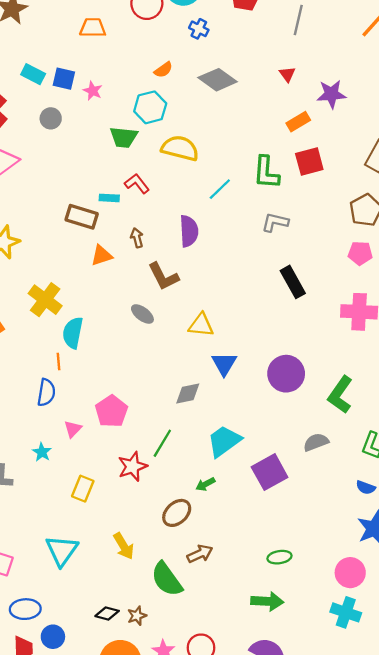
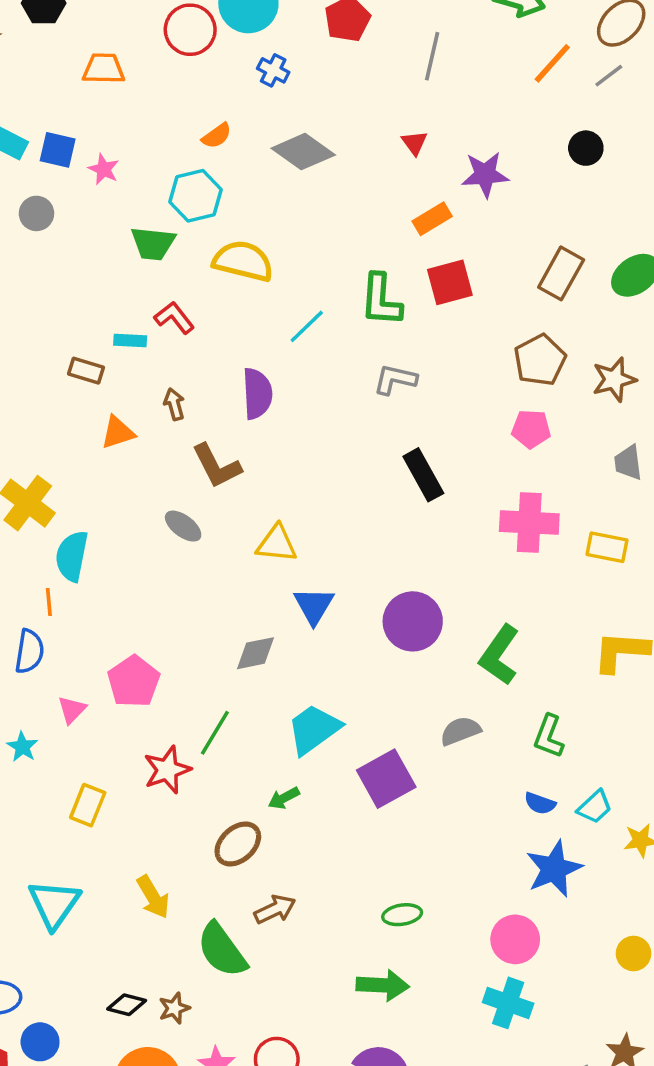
brown rectangle: (82, 217) -> (86, 371), size x0.7

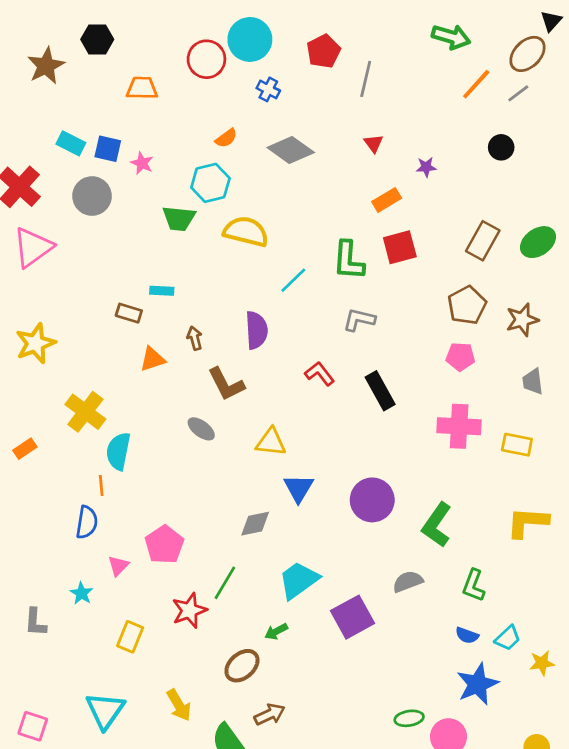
gray line: (432, 56) -> (366, 79), moved
purple star: (485, 175) -> (426, 167), size x0.6
gray circle: (36, 213) -> (92, 196), size x1.5
red L-shape: (174, 318) -> (320, 374), moved
green ellipse: (402, 915) -> (409, 718), moved

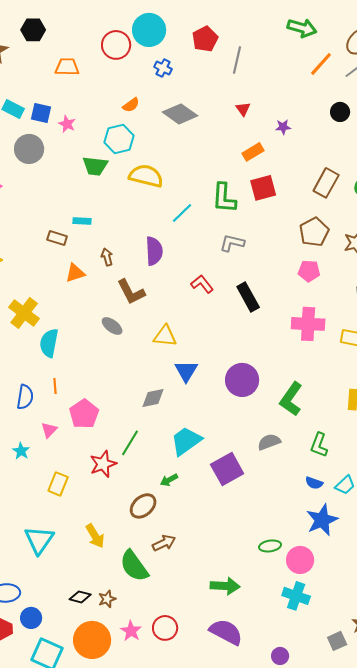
orange line: (101, 485) -> (55, 386), moved

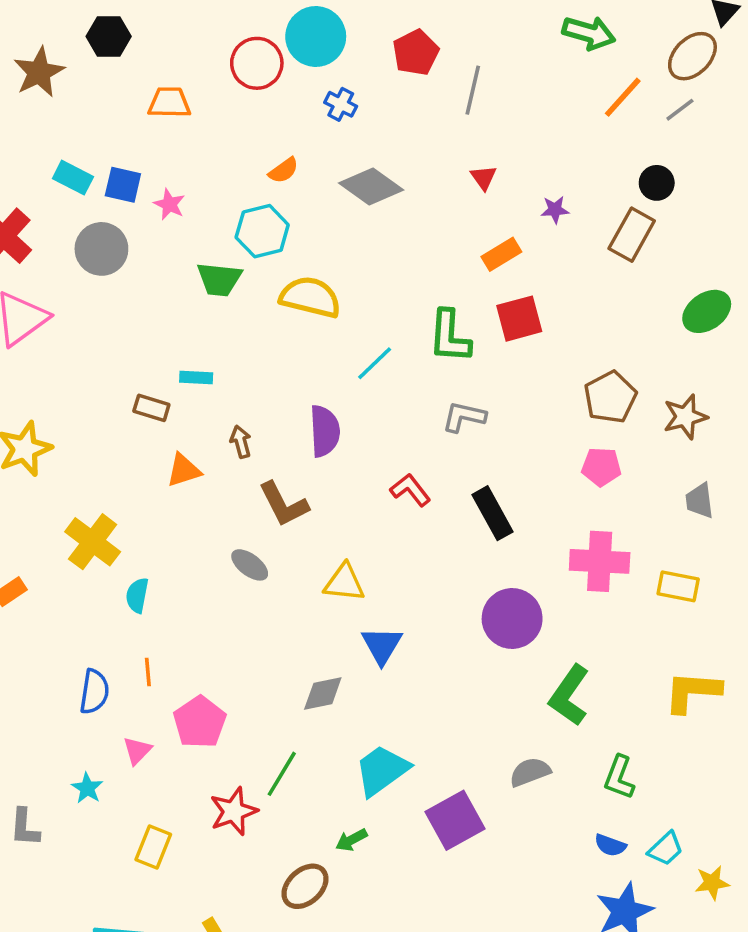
brown rectangle: (326, 183) -> (632, 235), moved
cyan semicircle: (49, 343) -> (137, 595), size x0.7
purple circle: (242, 380) -> (512, 619), moved

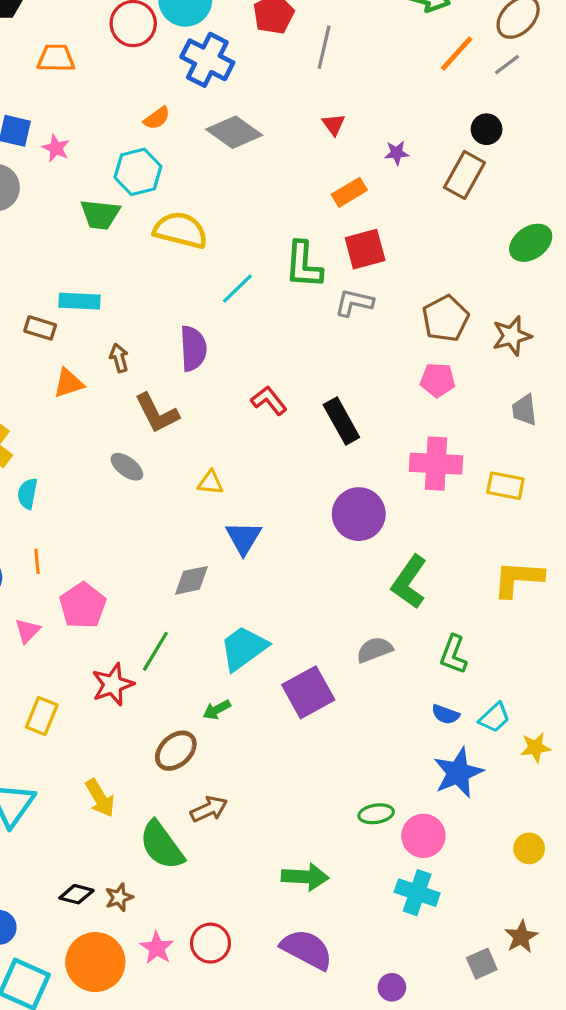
blue cross: (341, 104) -> (207, 60), size x1.8
cyan rectangle: (196, 377) -> (80, 301), size x1.4
gray L-shape: (464, 417) -> (354, 303), moved
yellow triangle: (344, 583) -> (210, 483), size x0.7

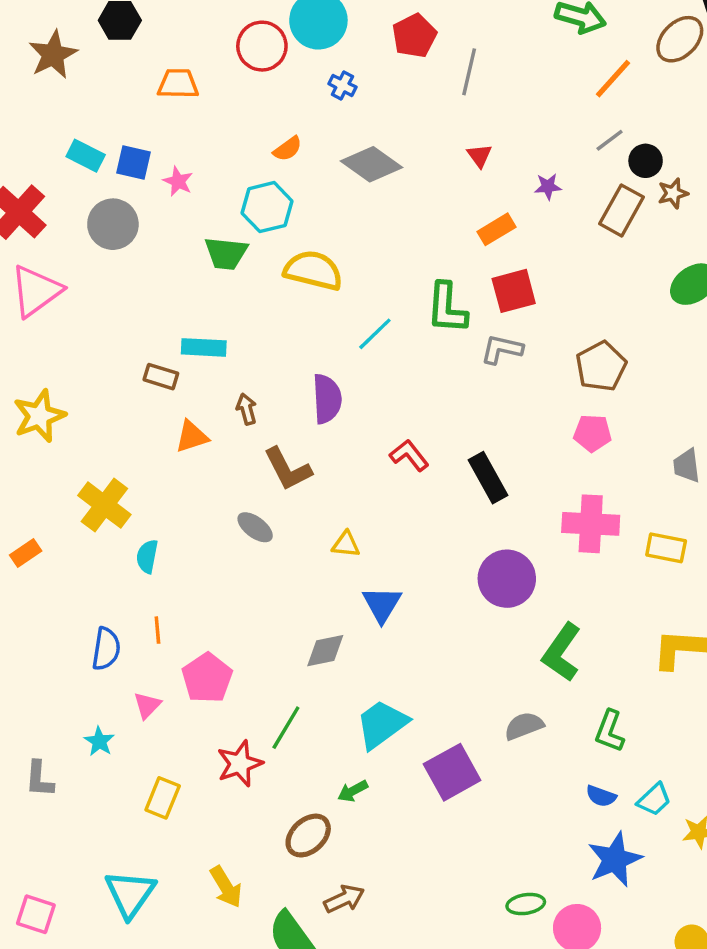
blue cross: (207, 60) -> (342, 85), size x0.5
gray line: (507, 65) -> (610, 140), moved
brown star: (512, 336) -> (673, 193), moved, size x0.7

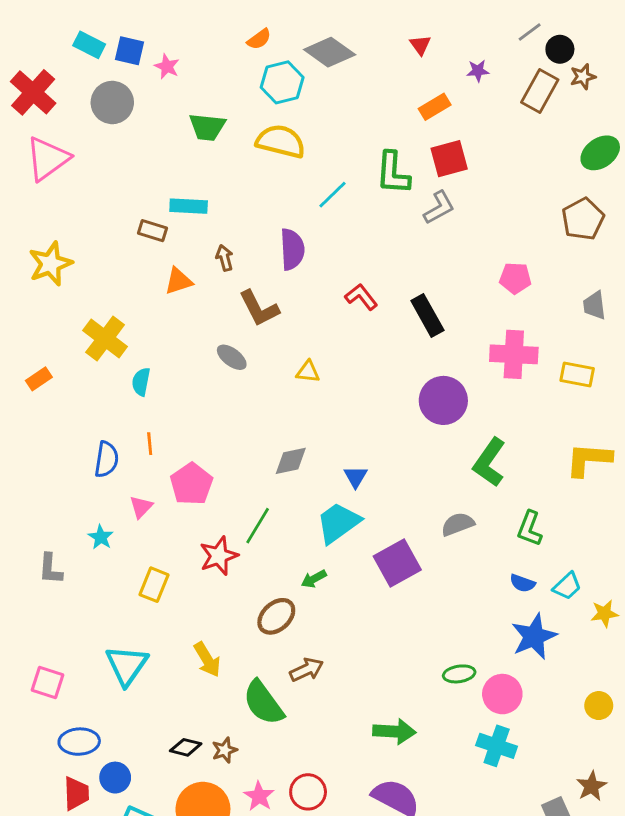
cyan hexagon: (267, 207) -> (282, 82), moved
gray L-shape: (502, 349) -> (439, 208), turned 138
brown pentagon: (601, 366) -> (583, 219), moved
blue triangle: (382, 604) -> (356, 477), moved, size x0.7

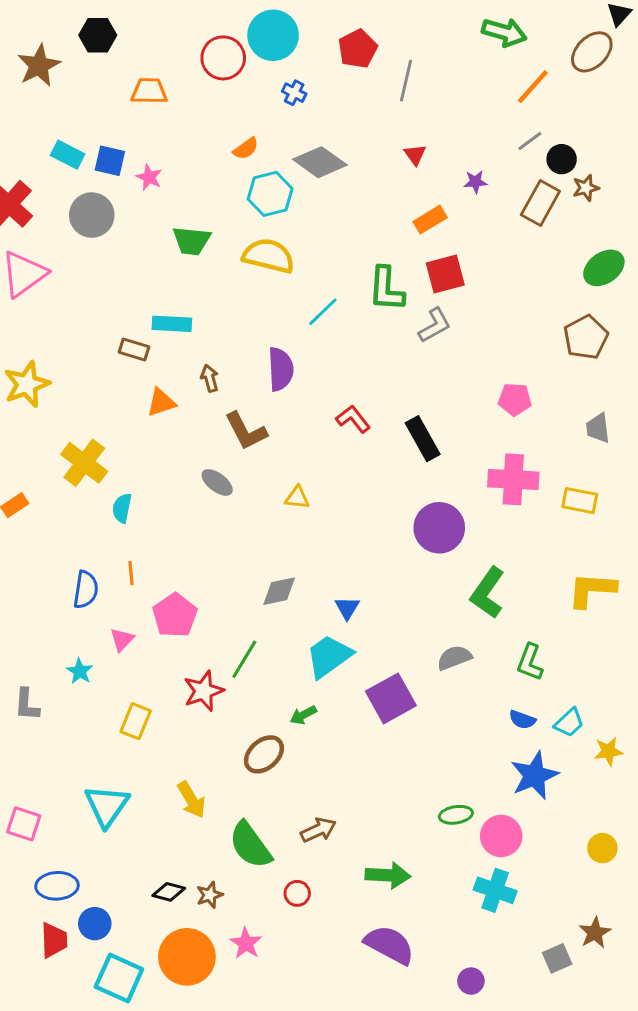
brown arrow: (307, 670) -> (318, 830), moved
red circle: (308, 792) -> (297, 893), moved, size x0.7

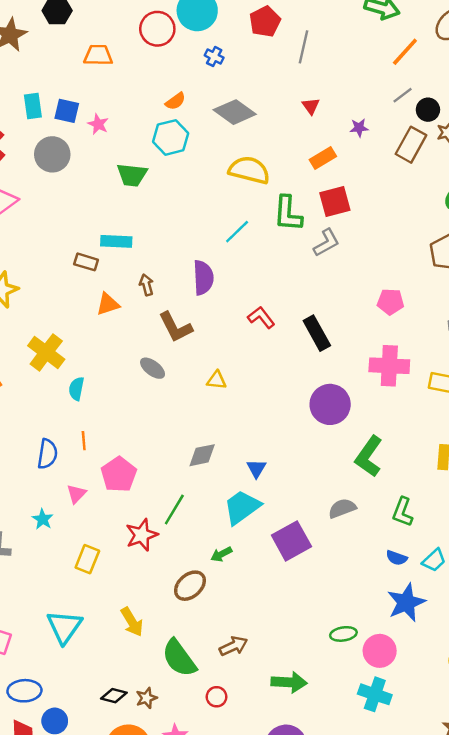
cyan rectangle: (68, 155) -> (33, 106), turned 55
cyan hexagon: (270, 194) -> (171, 137), moved
yellow semicircle: (269, 256) -> (249, 170), moved

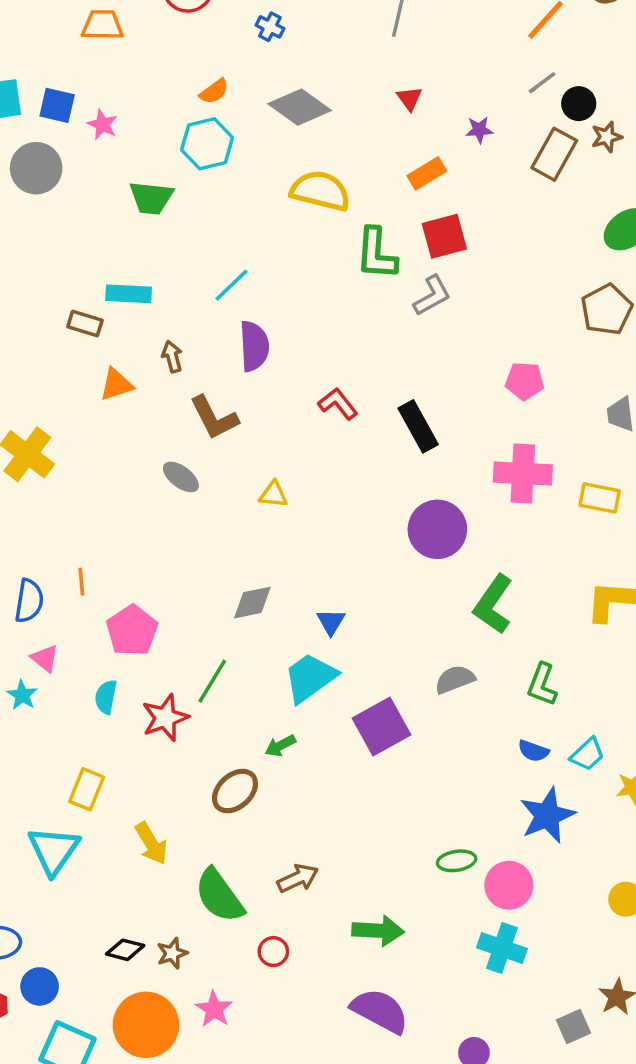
cyan line: (237, 232) -> (231, 285), moved
cyan semicircle: (76, 389) -> (106, 697), moved
pink triangle: (76, 494) -> (45, 658), moved, turned -35
yellow rectangle: (87, 559) -> (87, 789), moved

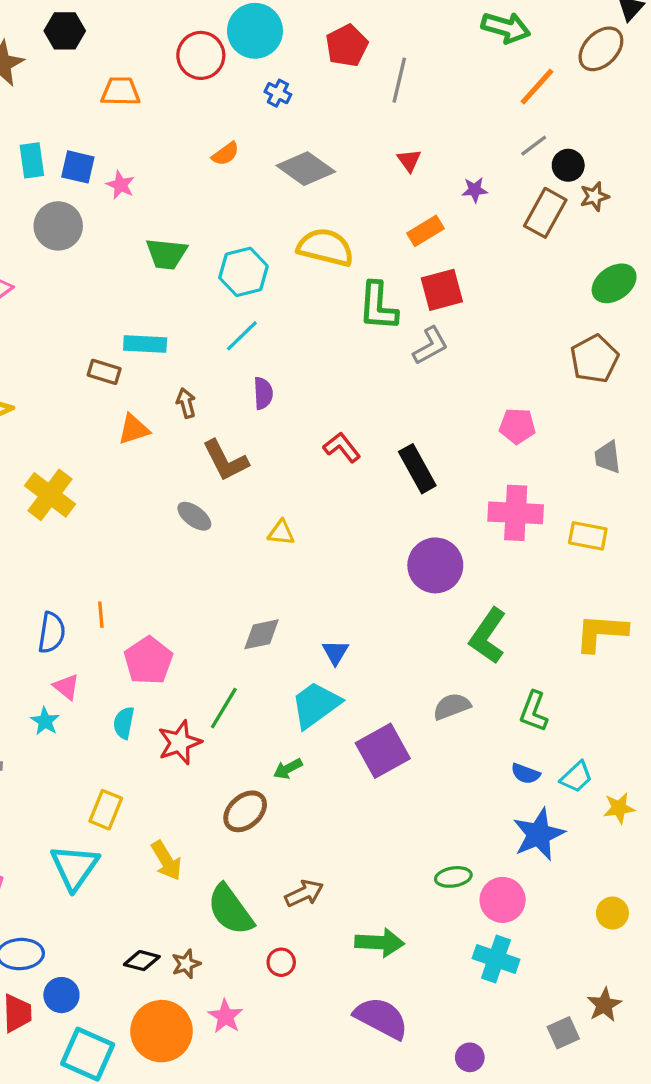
cyan hexagon: (207, 144) -> (243, 272), moved
purple semicircle: (254, 346) -> (263, 393), size x0.7

